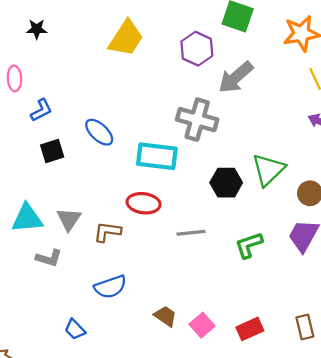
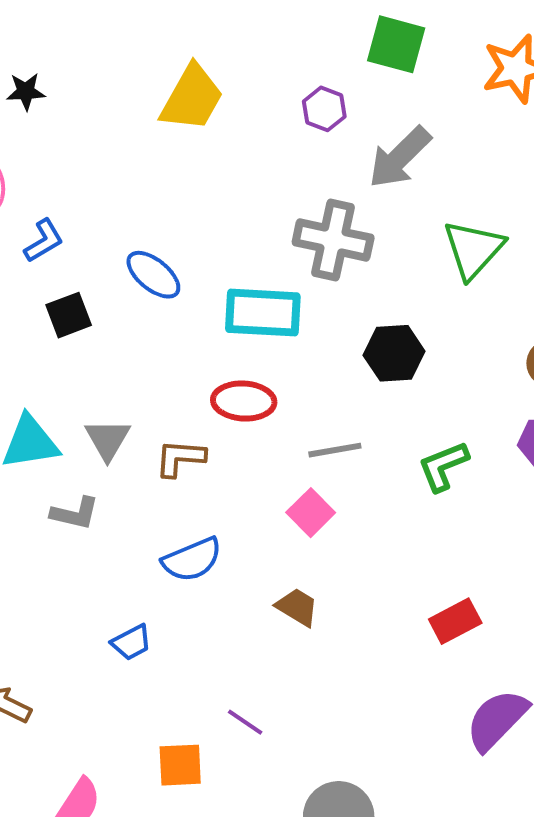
purple hexagon: (197, 49) -> (324, 109), size x0.7
green triangle: (268, 170) -> (473, 249), moved
pink square: (202, 325) -> (311, 513), moved
blue trapezoid: (75, 329) -> (131, 642), turned -70

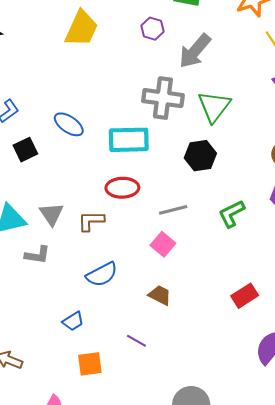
green triangle: (473, 249) -> (214, 106), moved
purple line: (245, 722) -> (136, 341), moved
orange square: (180, 765) -> (90, 364), moved

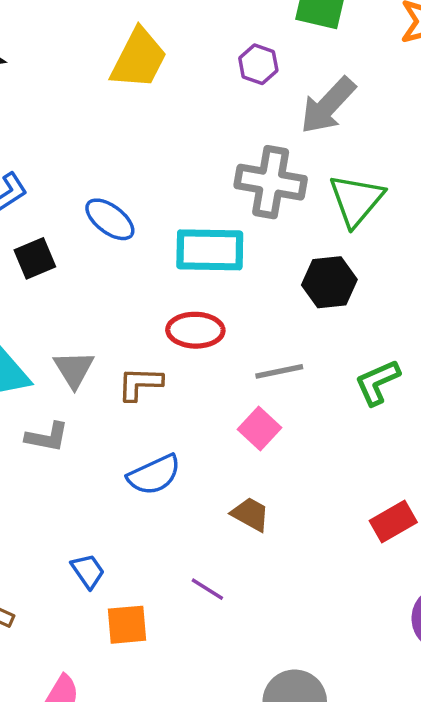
blue trapezoid: (73, 321) -> (88, 571), moved, turned -95

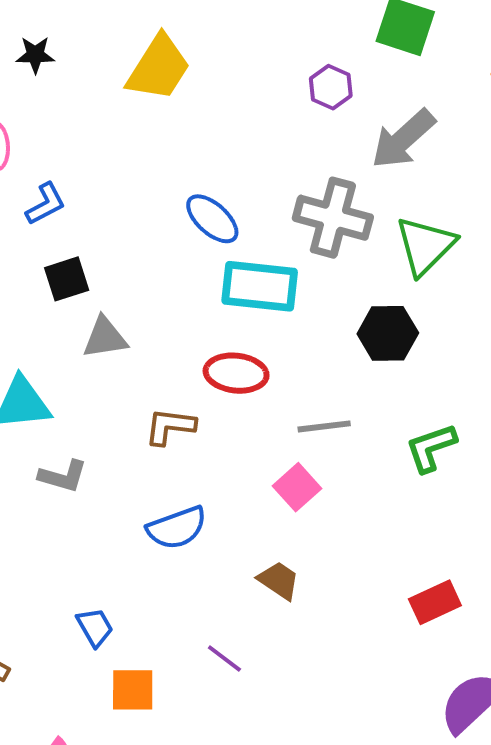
yellow trapezoid: (139, 59) -> (159, 68), moved
blue ellipse: (110, 219) -> (212, 219), moved
gray triangle: (74, 369) -> (105, 338), moved, turned 48

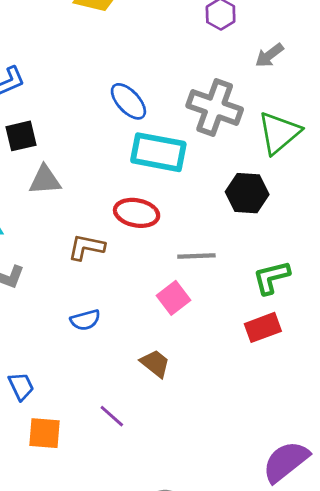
gray arrow: (403, 139) -> (269, 55), size x0.6
blue semicircle: (177, 528) -> (85, 320), size x0.7
red rectangle: (435, 602) -> (263, 327), moved

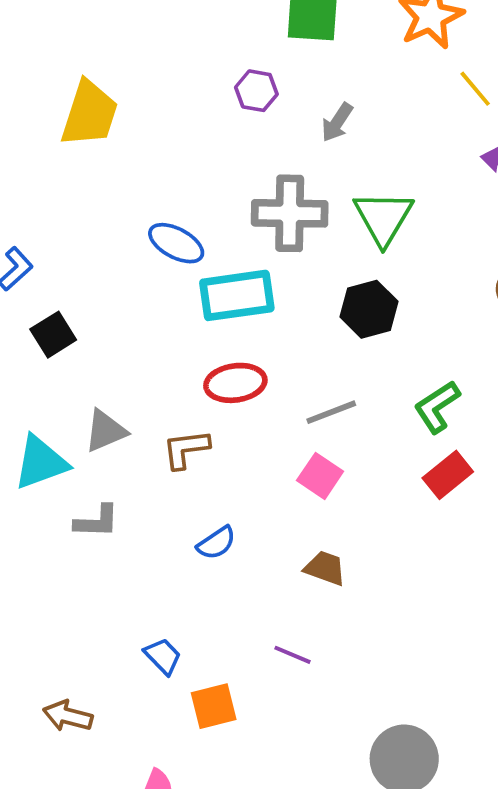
gray triangle: (45, 180) -> (105, 431), moved

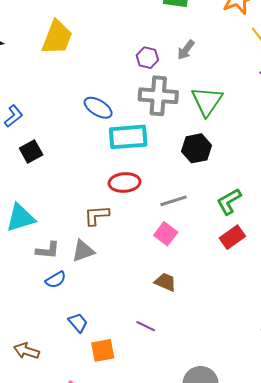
purple hexagon: (256, 91) -> (147, 58), moved
gray triangle: (105, 431) -> (83, 251), moved
blue semicircle: (216, 543) -> (56, 280), moved

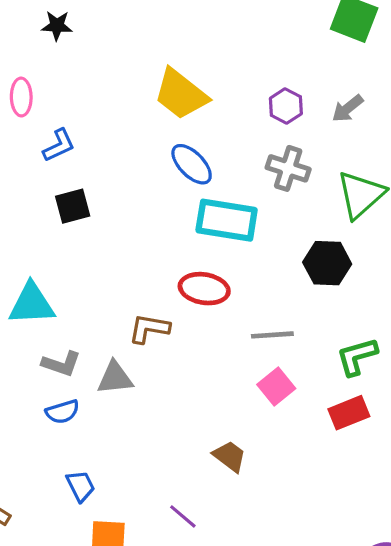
yellow trapezoid: (57, 37) -> (181, 94), moved, turned 93
gray cross: (158, 96) -> (288, 168), size x0.7
pink square: (166, 234) -> (276, 386), moved

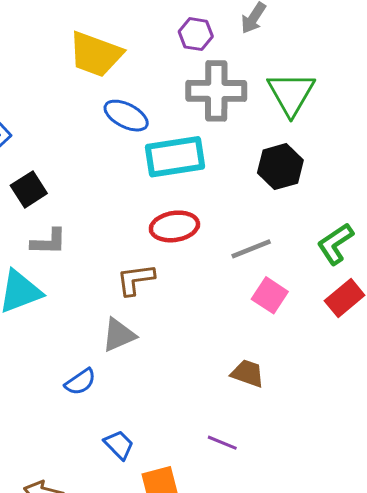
gray cross: (288, 168) -> (216, 91), size x1.4
gray L-shape: (61, 364) -> (49, 242), moved

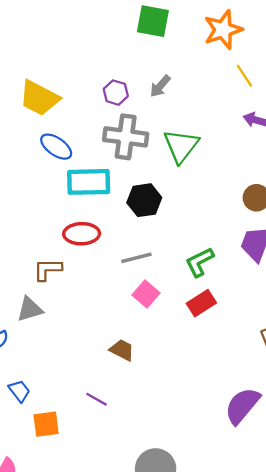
black hexagon: (280, 167) -> (144, 200), moved

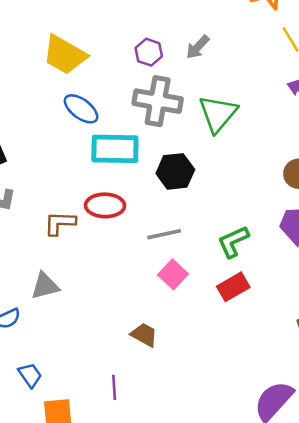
brown L-shape: (48, 270) -> (60, 223), moved
purple line: (97, 399) -> (114, 387), turned 55

